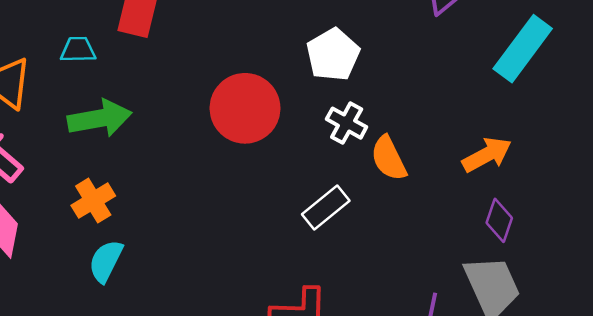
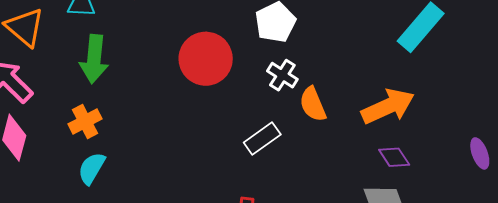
green arrow: (100, 118) -> (94, 59), turned 102
orange arrow: (487, 155) -> (388, 106), size x1.4
purple diamond: (499, 220) -> (394, 157), turned -56

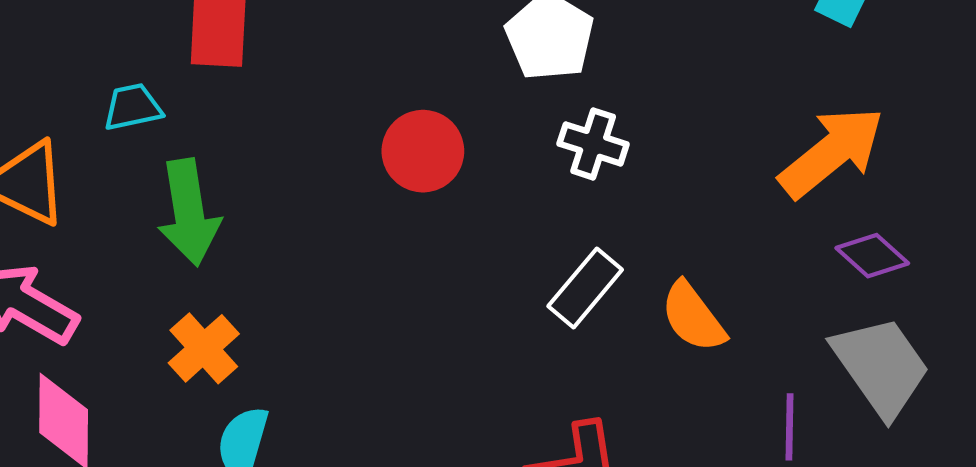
red circle: (206, 59) -> (423, 151), size x0.7
orange semicircle: (313, 104) -> (693, 317), moved

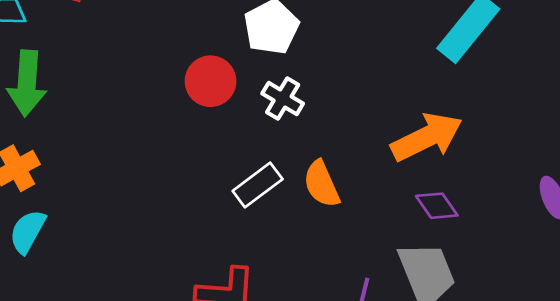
red circle: (423, 151) -> (211, 81), moved
orange semicircle: (693, 317) -> (322, 184), moved

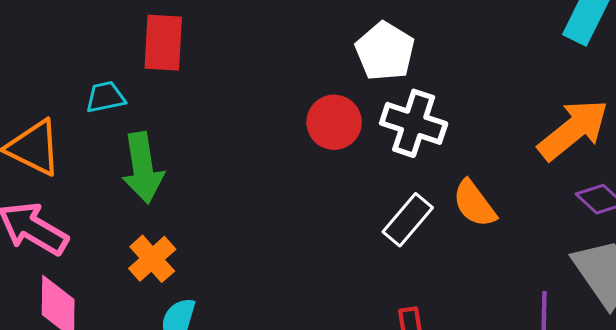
white cross: (283, 98) -> (414, 123), size x1.4

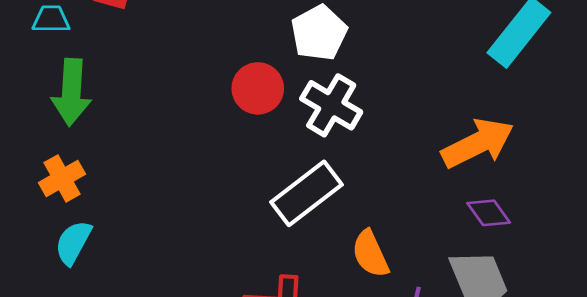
orange semicircle: (474, 204) -> (370, 254), moved
white rectangle: (408, 220) -> (306, 193), size x1.4

